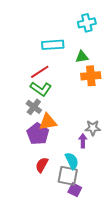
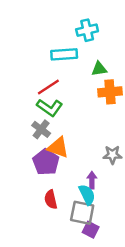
cyan cross: (87, 23) -> (87, 30), moved
orange triangle: (48, 122) -> (58, 147), turned 30
purple arrow: (83, 141) -> (92, 180), moved
red semicircle: (42, 165) -> (51, 199), turned -42

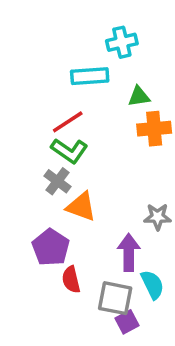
purple pentagon: (46, 162) -> (51, 247), moved
purple arrow: (92, 180) -> (129, 252), size x1.5
cyan semicircle: (87, 195) -> (152, 285), moved
purple square: (91, 230) -> (127, 322), turned 35

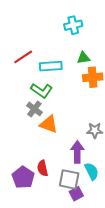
cyan rectangle: (90, 76) -> (51, 66), moved
red line: (68, 122) -> (23, 57), moved
purple pentagon: (51, 247) -> (23, 177), moved

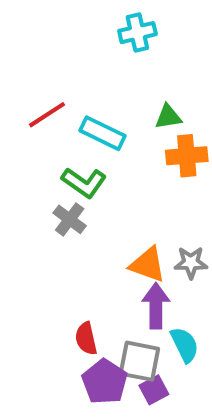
cyan cross: (73, 25) -> (137, 33), moved
cyan rectangle: (51, 66) -> (103, 133), turned 30
orange triangle: (49, 124) -> (148, 265), moved
purple pentagon: (23, 177) -> (105, 382), moved

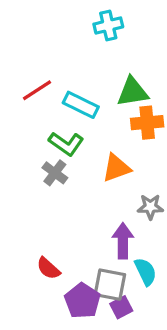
green triangle: (168, 117) -> (133, 92), size x1.5
orange triangle: (148, 265) -> (116, 168), moved, turned -40
red semicircle: (86, 339) -> (48, 268), moved, turned -35

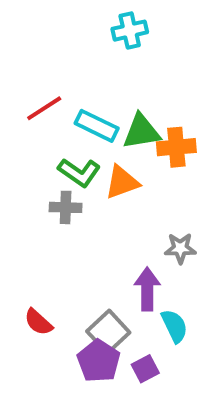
green triangle: (133, 92) -> (141, 132), moved
orange triangle: (116, 168) -> (122, 182), moved
gray cross: (55, 173) -> (66, 207), turned -35
red semicircle: (48, 268) -> (38, 322), moved
gray square: (110, 285) -> (108, 332), moved, turned 36

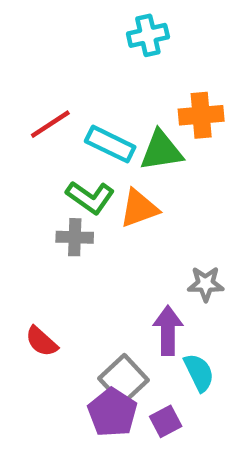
orange cross: (176, 147) -> (201, 115), moved
red semicircle: (38, 322) -> (41, 341), moved

